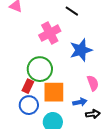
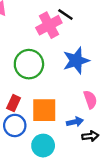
pink cross: (50, 33) -> (49, 25), moved
green circle: (40, 69) -> (29, 64), moved

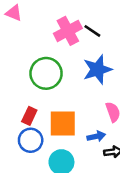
black line: (65, 15) -> (92, 31), moved

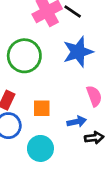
orange square: (63, 124) -> (42, 108), size x0.6

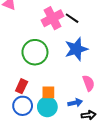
cyan circle: (40, 148) -> (47, 107), moved

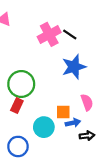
green circle: (35, 52) -> (21, 84), moved
orange square: (48, 92) -> (63, 112), moved
blue circle: (23, 106) -> (18, 146), moved

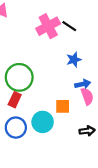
blue star: (74, 67) -> (74, 60), size x0.6
blue arrow: (73, 123) -> (83, 84), moved
blue circle: (18, 146) -> (16, 128), moved

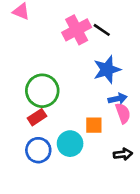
blue star: (74, 60) -> (107, 70), size x1.5
red rectangle: (15, 100) -> (37, 117), turned 32

